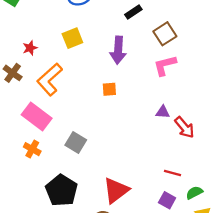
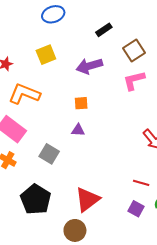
purple arrow: (118, 50) -> (89, 66), turned 70
orange L-shape: (50, 79) -> (24, 94), turned 64
purple triangle: (163, 112) -> (78, 130), moved

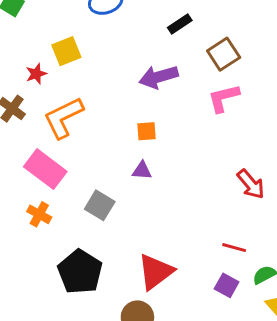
yellow square: (46, 55) -> (66, 51), moved
orange L-shape: (24, 94) -> (63, 118), turned -48

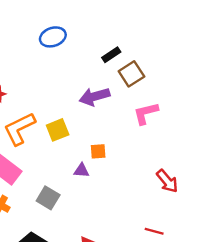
yellow square: (66, 51) -> (58, 130), moved
brown square: (224, 54) -> (131, 74), moved
orange square: (146, 131) -> (98, 151), moved

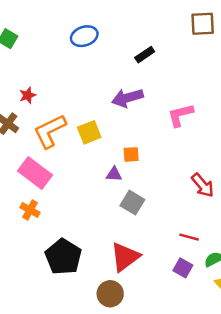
brown square: (131, 74) -> (203, 24), moved, turned 30
gray square: (48, 198) -> (132, 203), moved

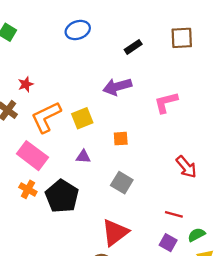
brown square: (203, 24) -> (182, 38), moved
purple triangle: (114, 174) -> (83, 157), moved
black pentagon: (63, 257) -> (62, 196), moved

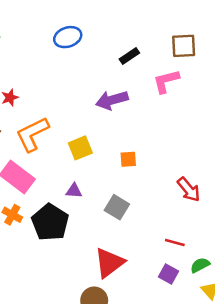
pink L-shape: (166, 102) -> (166, 81), moved
yellow square: (82, 118) -> (80, 148), moved
orange square: (121, 139) -> (128, 159), moved
purple triangle: (83, 157) -> (74, 191), moved

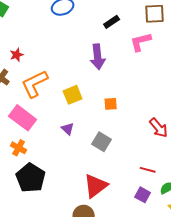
purple arrow: (112, 100) -> (98, 57), turned -80
purple triangle: (74, 191) -> (68, 129), turned 40
black pentagon: (50, 222) -> (31, 178), moved

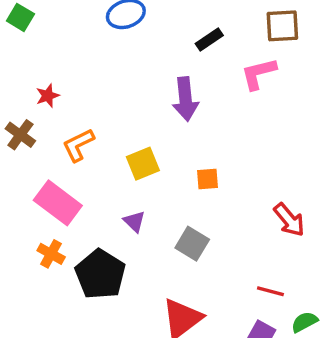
orange L-shape: (35, 84) -> (78, 145), size x0.7
black pentagon: (31, 178) -> (100, 274), moved

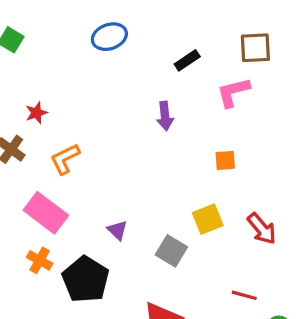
purple arrow: (185, 99) -> (165, 116), size x0.7
yellow square: (143, 164) -> (208, 219), moved
orange square: (208, 179) -> (225, 160), moved

